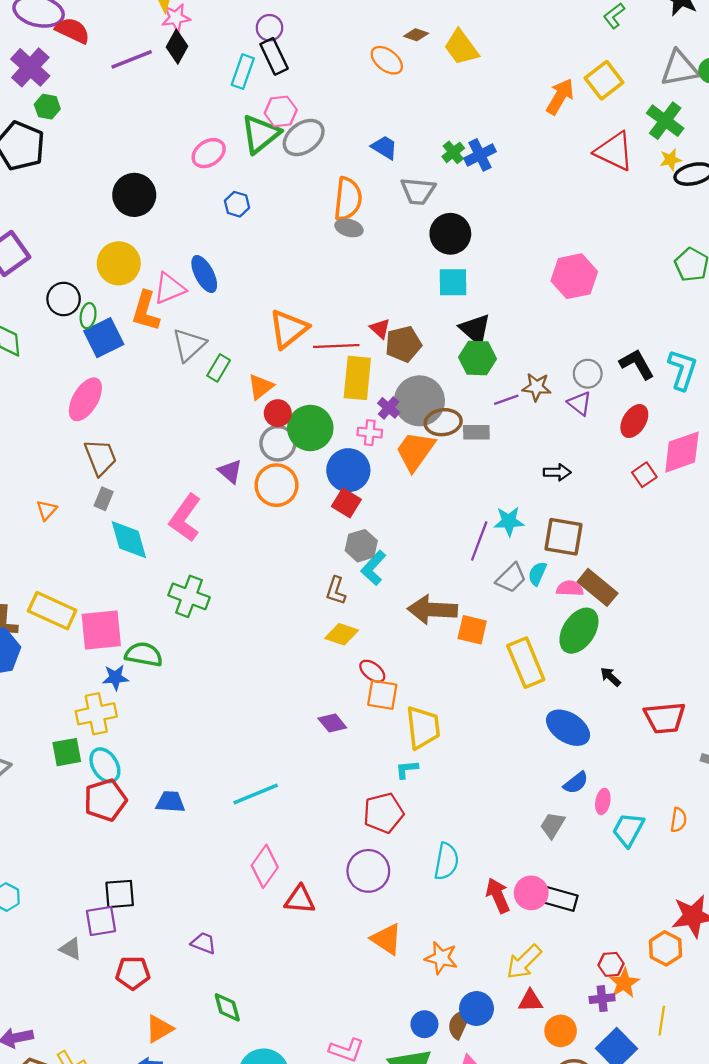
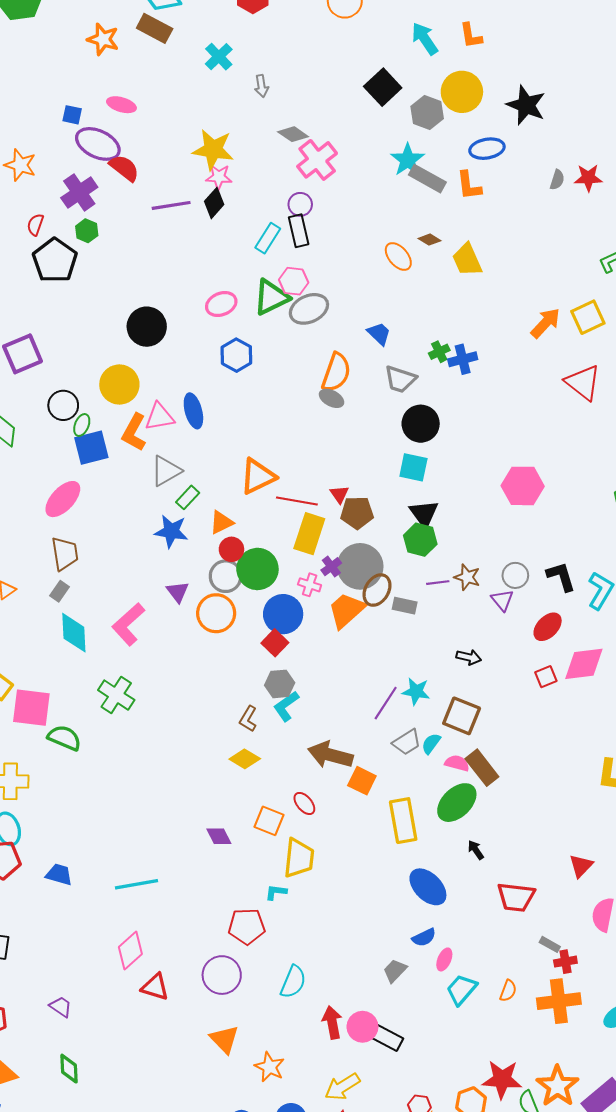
blue hexagon: (237, 204) -> (236, 355), size x1.4
brown ellipse: (443, 422) -> (377, 590), turned -64
red ellipse: (372, 671) -> (304, 803), moved
blue star: (115, 678) -> (171, 531), moved, size x1.4

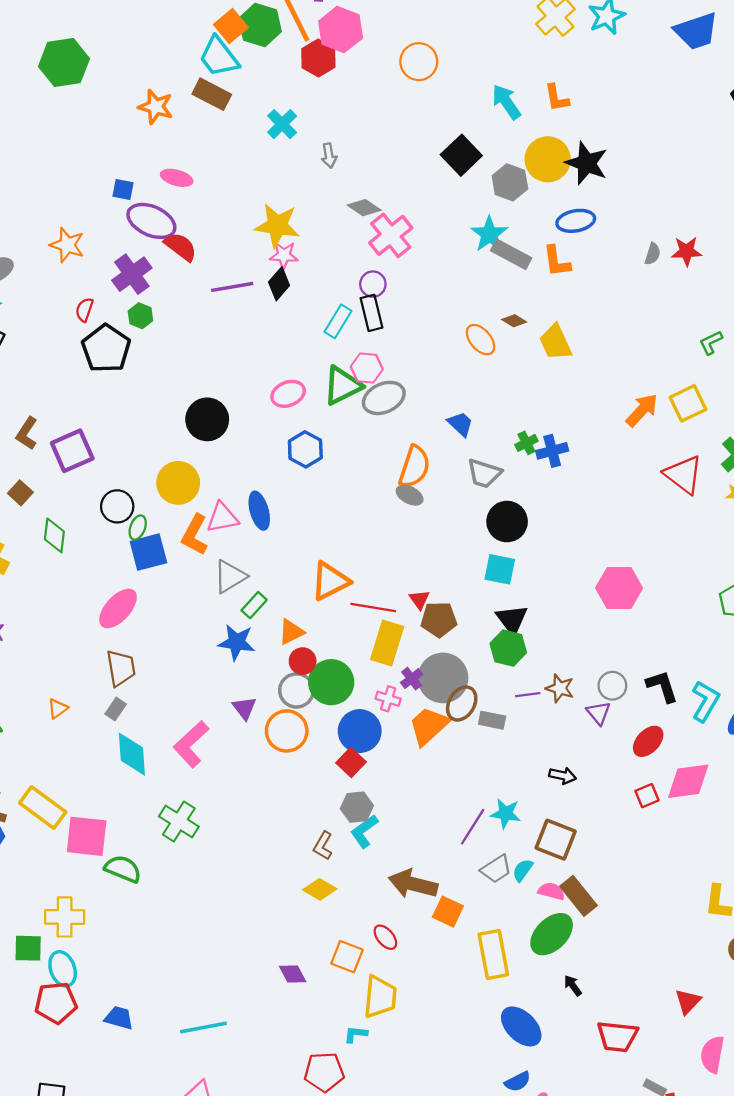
black star: (526, 105) -> (587, 163), moved

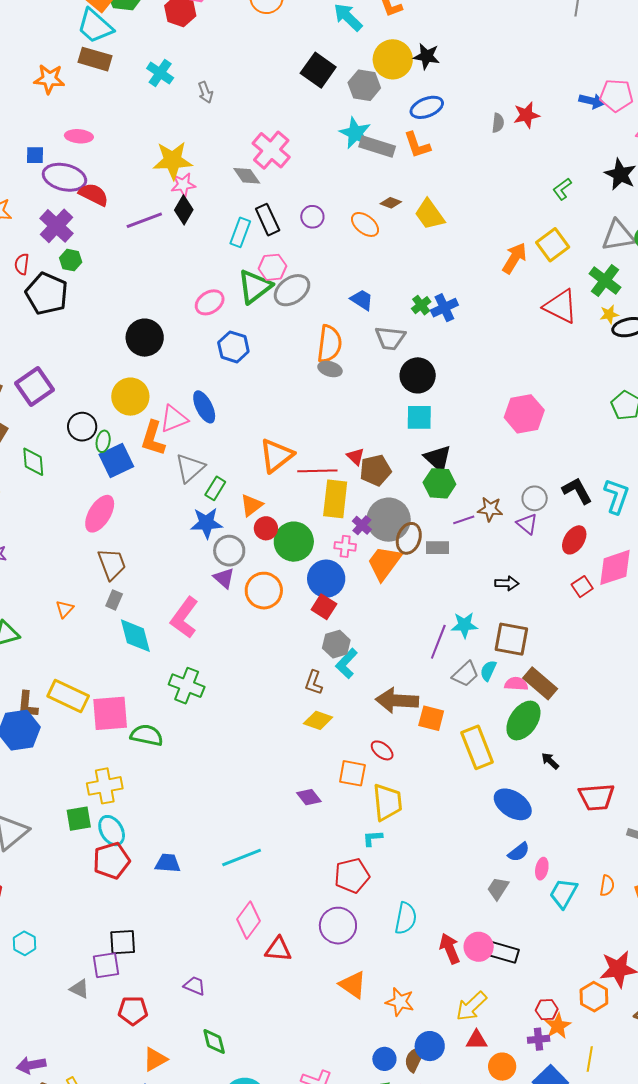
black star: (587, 163) -> (427, 56), size x0.7
gray diamond: (364, 208) -> (247, 176), moved, turned 32
purple circle: (373, 284) -> (312, 217), moved
gray circle: (296, 690) -> (229, 551), moved

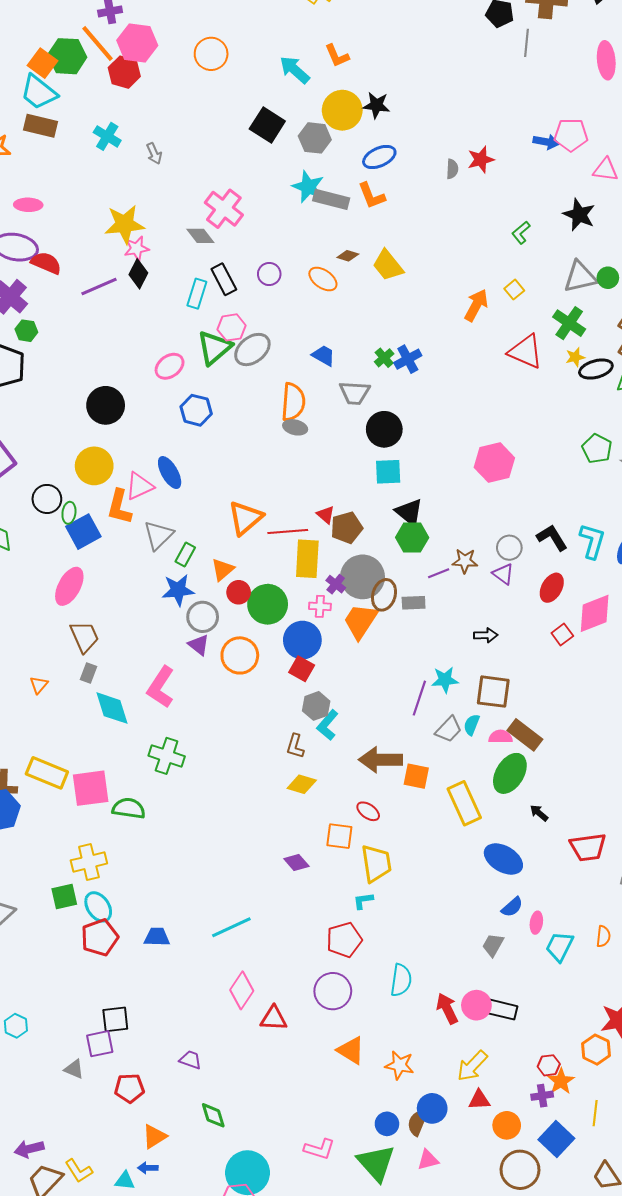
yellow square: (553, 245) -> (514, 290), size x0.6

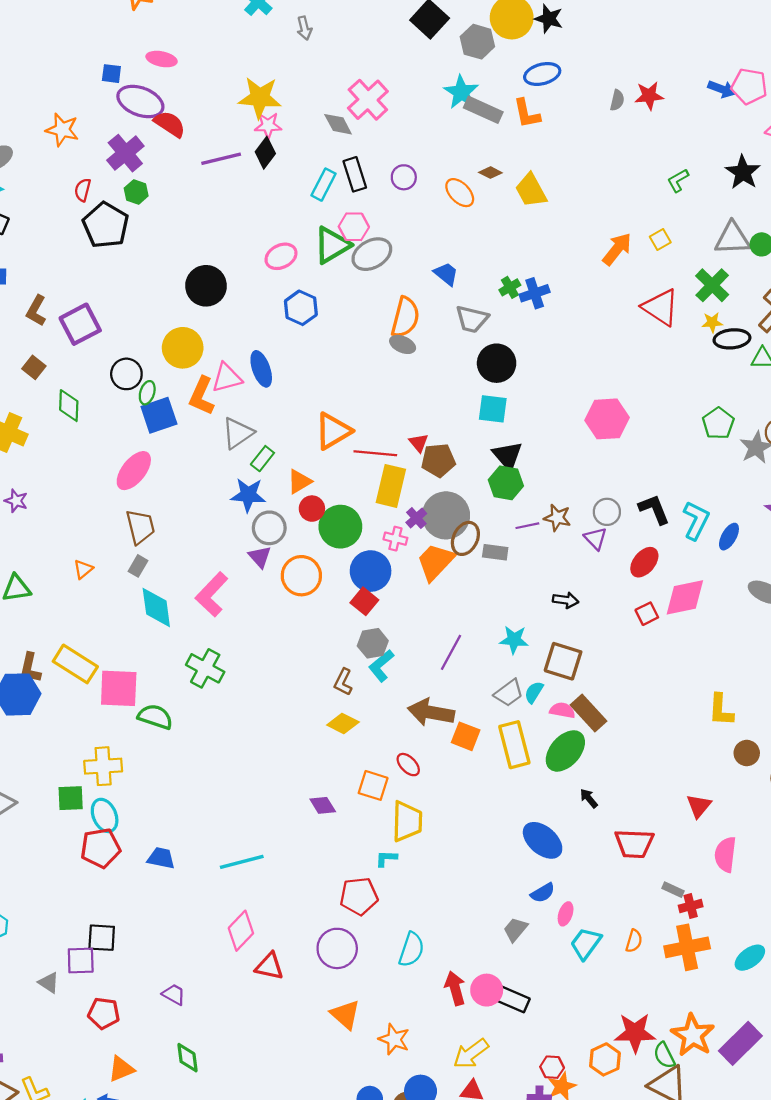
purple line: (419, 698) -> (451, 652), moved
yellow rectangle: (464, 803) -> (514, 745), moved

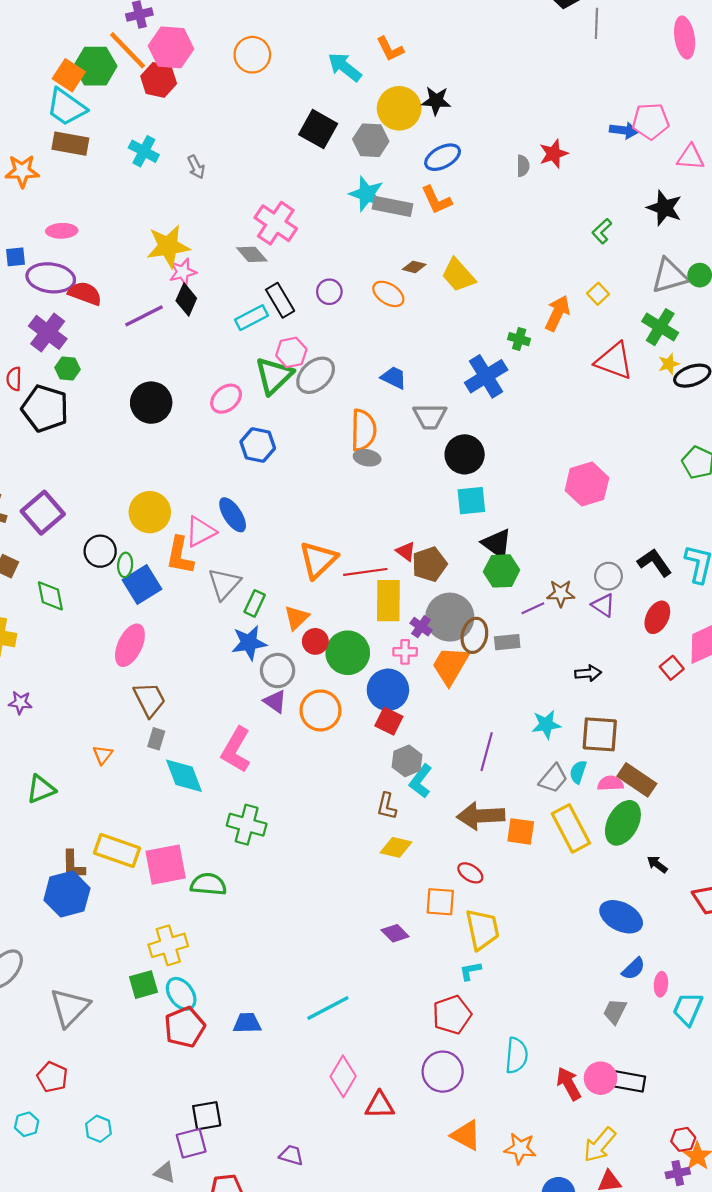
cyan rectangle: (324, 185) -> (251, 318), turned 48
black circle: (206, 286) -> (151, 403), moved
green cross: (510, 287) -> (519, 339), moved, turned -30
blue cross: (535, 293) -> (486, 376), size x1.4

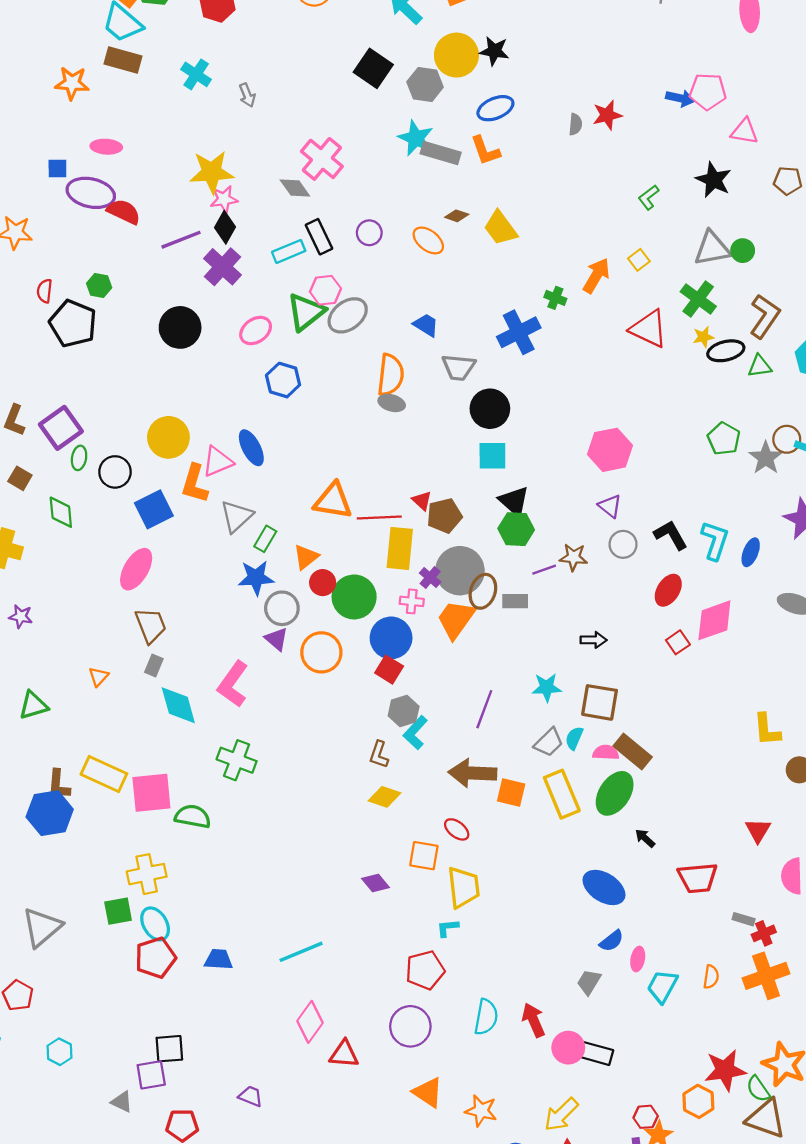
purple cross: (48, 332) -> (222, 267), moved
orange triangle: (318, 560) -> (333, 501), turned 48
green ellipse: (125, 565) -> (79, 458), moved
purple triangle: (603, 605) -> (610, 506), moved
red arrow: (569, 1084) -> (533, 1020), moved

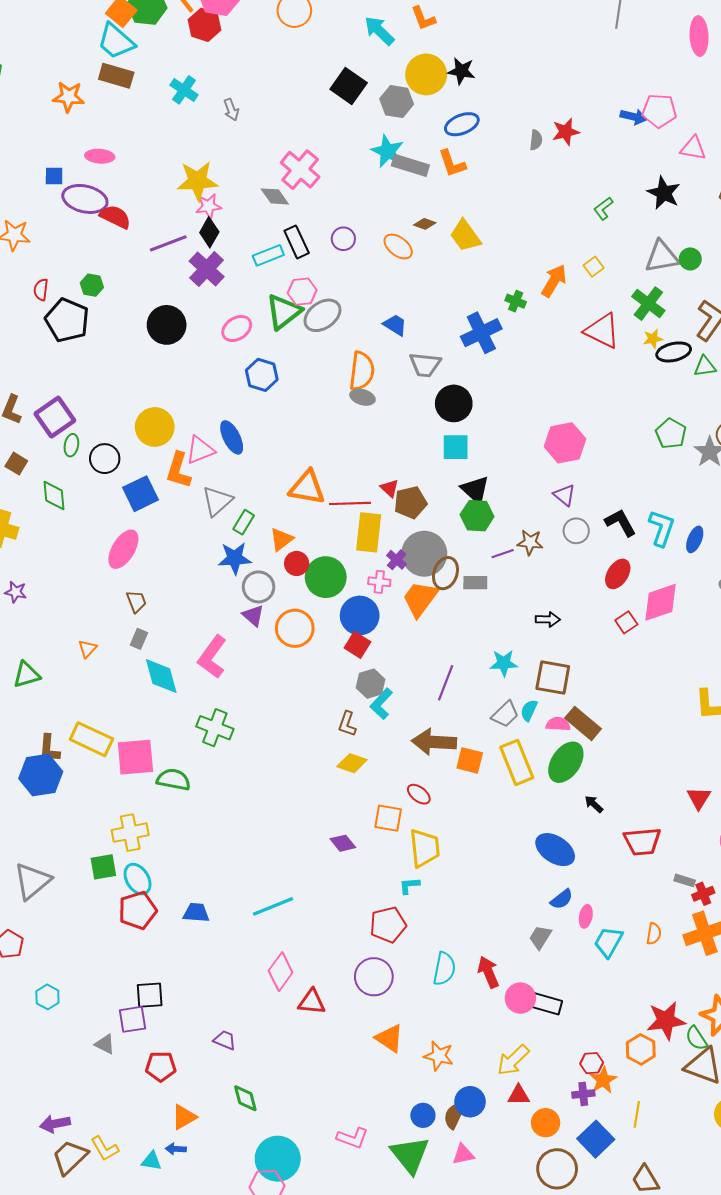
brown trapezoid: (151, 625) -> (136, 602), size x0.7

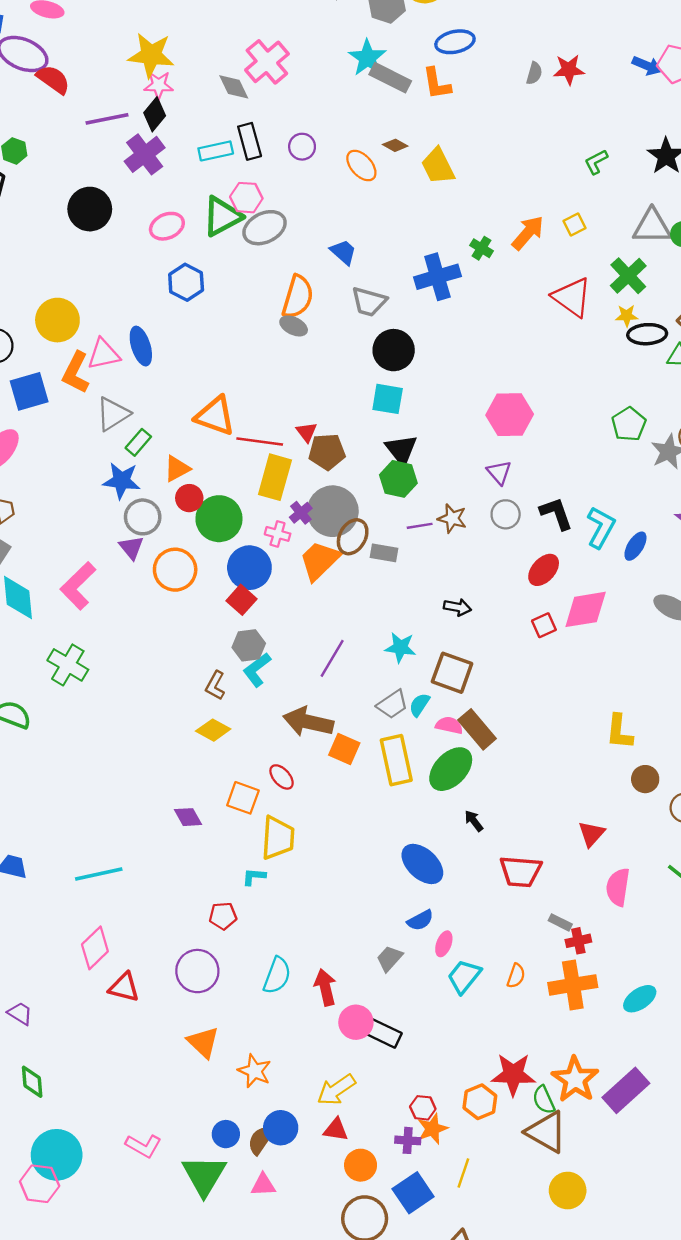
red pentagon: (388, 925) -> (223, 916), size x0.7

